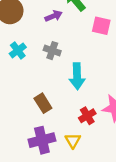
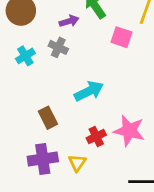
gray cross: (52, 51) -> (58, 47), moved
cyan arrow: (77, 76) -> (89, 91), turned -120

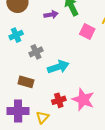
gray cross: (58, 47) -> (36, 52), moved, turned 32
brown rectangle: (48, 118) -> (26, 82), turned -56

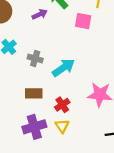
gray cross: (36, 52) -> (35, 59), turned -32
red cross: (59, 100) -> (62, 105), moved

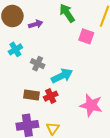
purple arrow: (40, 14) -> (36, 24), moved
red cross: (62, 105) -> (51, 96), moved

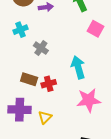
cyan arrow: (62, 76) -> (78, 67), moved, turned -90
pink star: (91, 105) -> (89, 100), turned -30

